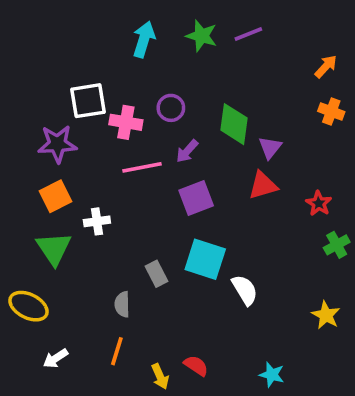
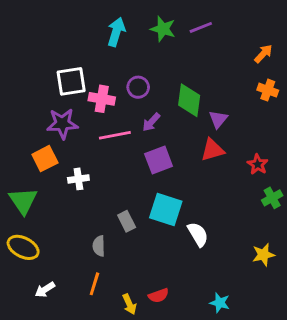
purple star: (57, 144) -> (62, 124), moved
green triangle: (54, 248) -> (23, 201), moved
yellow star: (326, 315) -> (263, 255), turned 30
red semicircle: (196, 366) -> (159, 295), turned 126

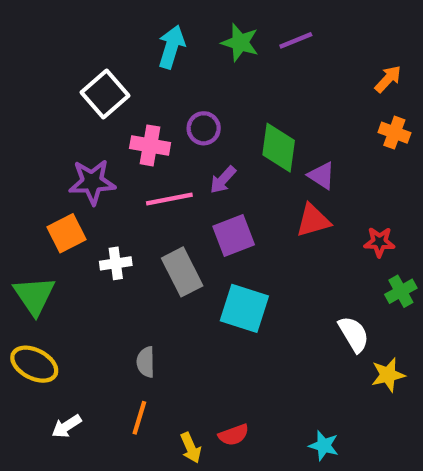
white square: (71, 81) -> (105, 94), moved, turned -32
purple triangle: (218, 119) -> (322, 175), turned -36
red star: (258, 164) -> (379, 242), turned -30
gray rectangle: (127, 221) -> (182, 272), moved, size x1.5
white semicircle: (198, 234) -> (354, 334), moved

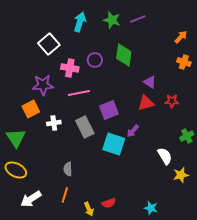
green diamond: (279, 148) -> (124, 55), moved
purple arrow: (223, 180) -> (133, 131), moved
red star: (379, 242) -> (172, 101), moved
white arrow: (66, 426) -> (31, 199), size x1.5

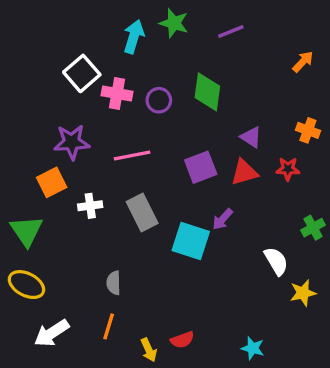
green star: (112, 20) -> (174, 23), moved
orange cross: (184, 62) -> (308, 130), moved
pink cross: (70, 68) -> (117, 94), moved
purple square: (109, 110) -> (201, 167), moved

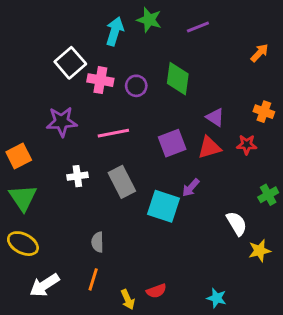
orange square: (52, 182) -> (19, 156), moved

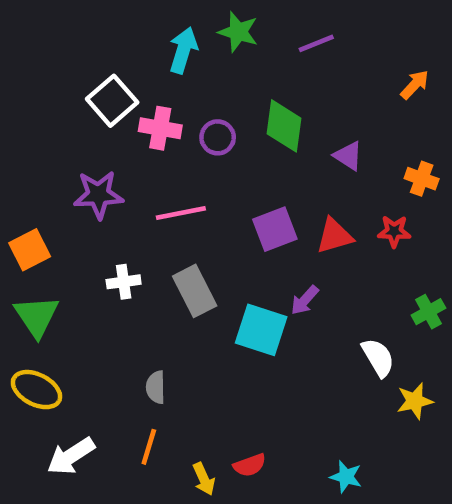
purple triangle: (215, 117) -> (348, 156), moved

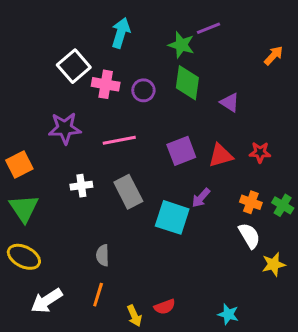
green star: (238, 32) -> (181, 45), moved
orange cross: (422, 179) -> (251, 202), moved
green cross: (428, 312) -> (283, 205), turned -30

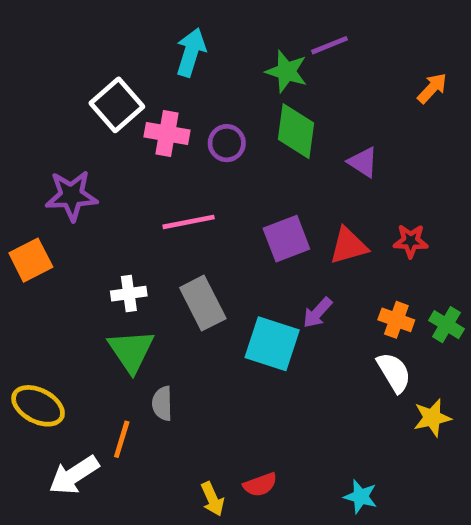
purple star: (65, 128) -> (71, 196), moved
green triangle: (24, 208) -> (131, 351), moved
orange line: (98, 295) -> (122, 439), moved

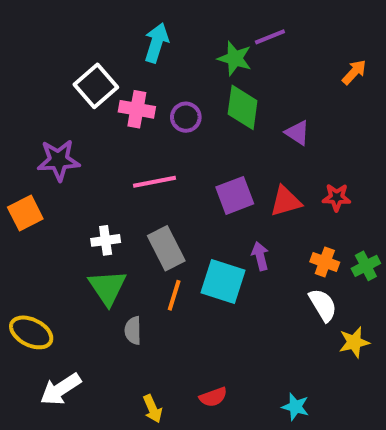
purple arrow: (318, 313) -> (260, 256), turned 124
green cross: (446, 325) -> (366, 266), turned 32
orange line: (122, 439) -> (174, 295), moved
yellow arrow: (212, 499) -> (153, 409), moved

